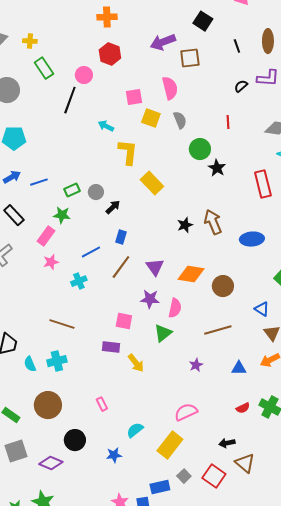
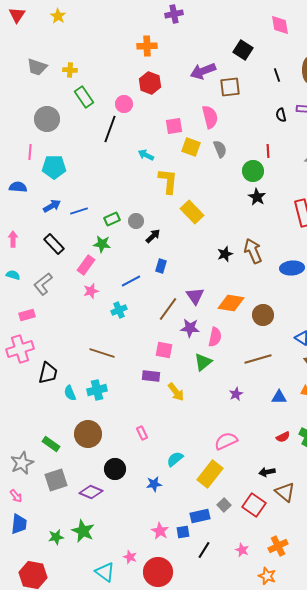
black semicircle: (241, 86) -> (281, 115), turned -64
green circle: (200, 149) -> (253, 171), moved
brown line: (121, 267) -> (168, 309), moved

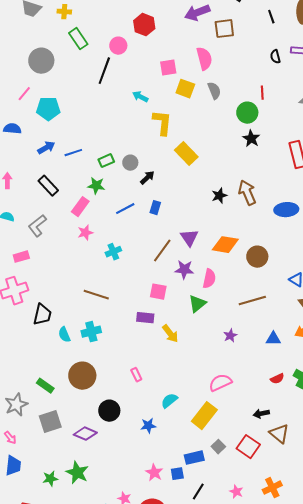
pink line: (30, 152) -> (24, 94), turned 35
blue line: (131, 281) -> (125, 209), moved

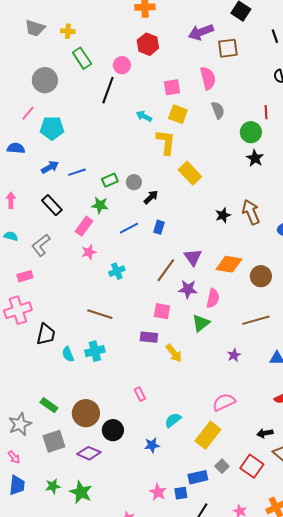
yellow square: (185, 89) -> (178, 114), moved
brown circle: (82, 376) -> (86, 413), moved
green star: (50, 479) -> (53, 486), moved

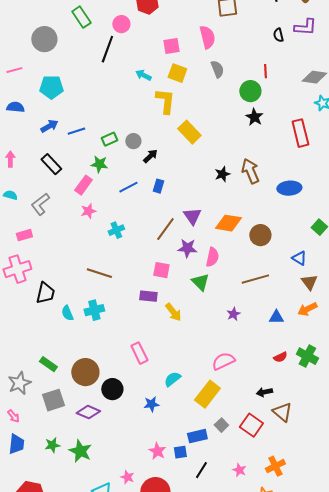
pink line: (28, 113) -> (14, 70), moved, turned 35
green triangle: (201, 323) -> (200, 282), turned -36
pink rectangle: (140, 394) -> (139, 353), size x1.5

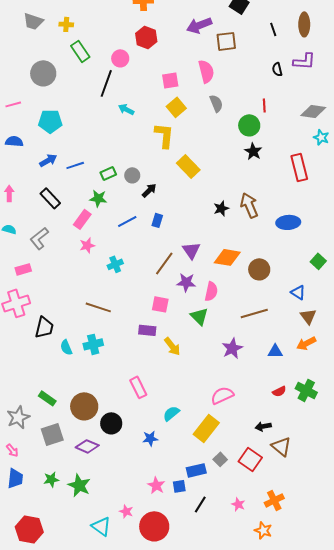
yellow square: (177, 73) -> (176, 107), turned 30
cyan arrow: (143, 75) -> (126, 109), moved
purple star: (233, 314) -> (232, 348), size x1.5

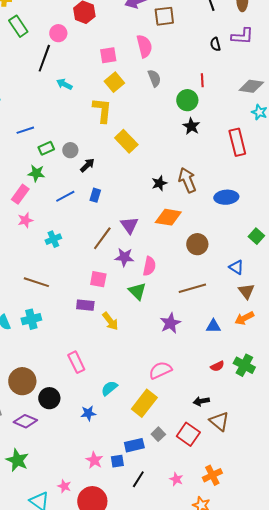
blue line: (75, 165) -> (25, 130), moved
orange diamond: (227, 257) -> (168, 217), moved

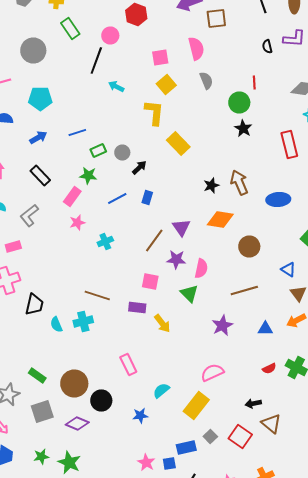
brown line: (36, 282) -> (97, 296), moved

